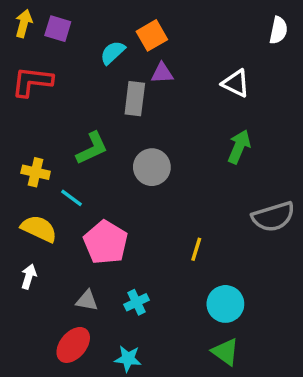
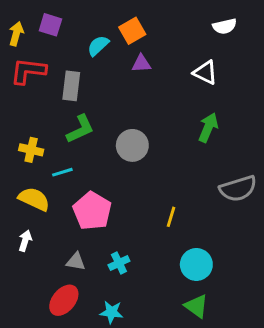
yellow arrow: (24, 23) -> (16, 34), moved
white semicircle: (278, 30) -> (225, 26), moved, turned 65
gray rectangle: (135, 99) -> (71, 86), moved
cyan line: (71, 198) -> (62, 172), turned -54

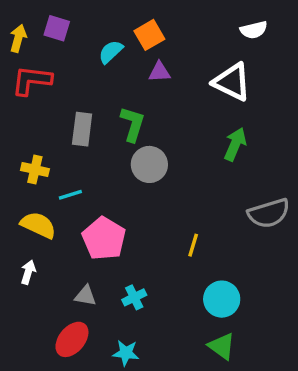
white triangle: (205, 72) -> (232, 82), size x1.4
gray rectangle: (71, 86) -> (82, 129), moved
green L-shape: (80, 129) -> (133, 124), moved, turned -48

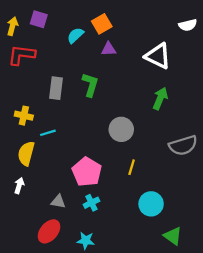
white semicircle: (254, 30) -> (188, 25), moved
gray circle: (149, 164) -> (121, 129), moved
yellow semicircle: (38, 225) -> (26, 153), turned -100
pink pentagon: (104, 238) -> (87, 172), moved
green triangle: (222, 346) -> (173, 236), moved

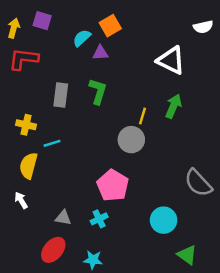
purple triangle: (109, 49) -> (100, 53), moved
gray semicircle: (183, 145) -> (198, 183), moved, turned 64
yellow line: (132, 167) -> (142, 116), moved
pink pentagon: (87, 172) -> (113, 185), moved
white arrow: (19, 186) -> (21, 200), turned -49

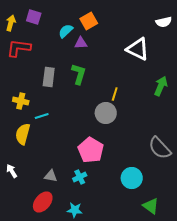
green arrow: (173, 106) -> (161, 86), moved
white arrow: (21, 200) -> (12, 171), moved

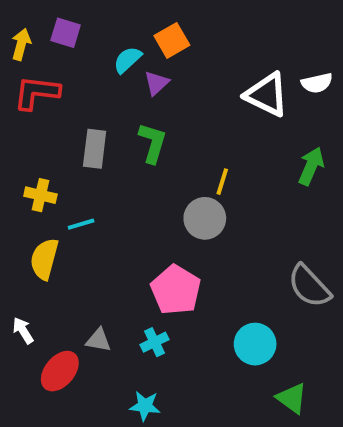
white semicircle: (164, 22) -> (317, 83), moved
purple triangle: (81, 43) -> (156, 83), turned -40
red ellipse: (43, 202) -> (60, 371), moved

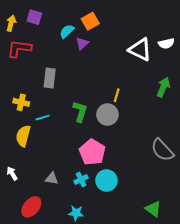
green L-shape: (153, 143) -> (80, 111), moved
cyan circle: (255, 344) -> (106, 181), moved
red ellipse: (60, 371) -> (31, 207), moved

